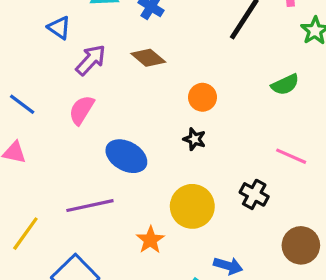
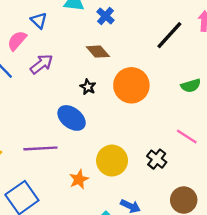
purple arrow: (91, 60) -> (42, 64), moved
orange circle: (202, 97) -> (131, 85), size x1.8
pink semicircle: (81, 110) -> (17, 41), moved
black star: (194, 139) -> (88, 87), moved

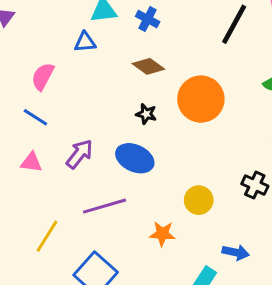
blue triangle: (39, 20) -> (85, 42), moved, turned -36
purple arrow: (42, 64) -> (79, 154), moved
yellow circle: (112, 161) -> (199, 200), size x0.7
orange star: (79, 179) -> (162, 234), turned -30

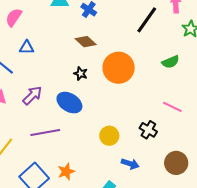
blue triangle: (85, 42) -> (27, 47), moved
pink semicircle: (43, 76) -> (14, 17), moved
orange star: (162, 234) -> (66, 172), moved, turned -30
blue arrow: (236, 252) -> (130, 164), moved

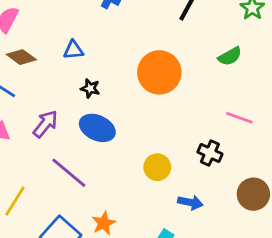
brown diamond: (86, 42) -> (21, 57), moved
blue triangle: (27, 47) -> (73, 50), moved
black star: (81, 74) -> (90, 88), moved
purple line: (45, 132) -> (69, 173), turned 56

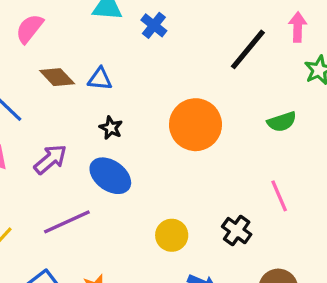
brown diamond: (21, 57) -> (57, 77), moved
pink line: (239, 118) -> (279, 196), turned 36
purple line: (69, 173) -> (67, 222), turned -75

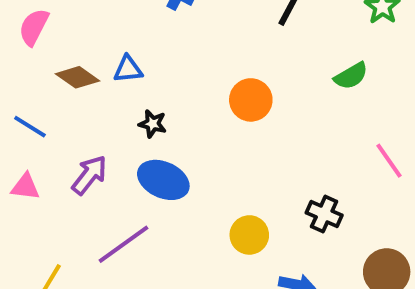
orange circle: (195, 125) -> (251, 100), size x0.7
pink line: (279, 196) -> (389, 161), moved

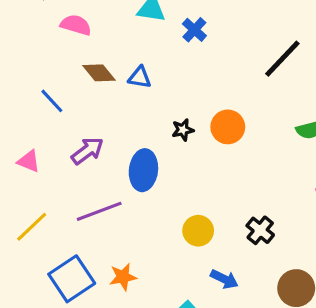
pink semicircle: (34, 27) -> (76, 25), turned 64
black star: (153, 124) -> (183, 130), moved, turned 30
blue ellipse: (163, 180) -> (143, 170), turned 57
pink triangle: (25, 187) -> (29, 161), moved

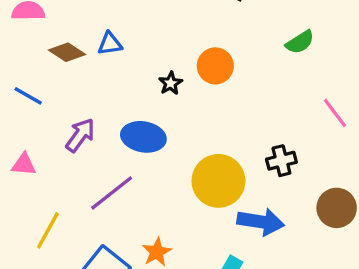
blue ellipse: (143, 170) -> (143, 137), turned -69
black cross: (260, 230) -> (281, 161), turned -36
yellow circle: (198, 231) -> (218, 181), size x1.6
blue arrow: (224, 279) -> (261, 222), size x1.5

